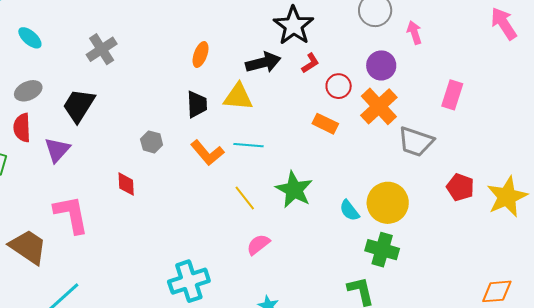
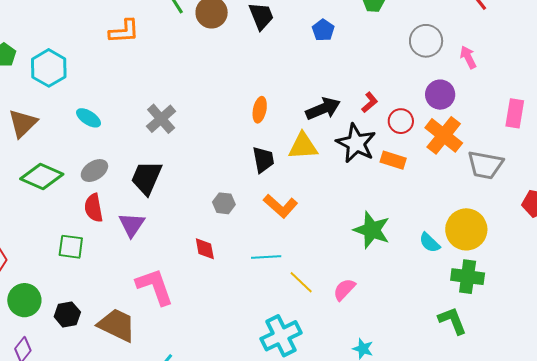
black star: (294, 26) -> (356, 143), moved
cyan line: (249, 145) -> (266, 257), moved
yellow line: (245, 198) -> (301, 282), moved

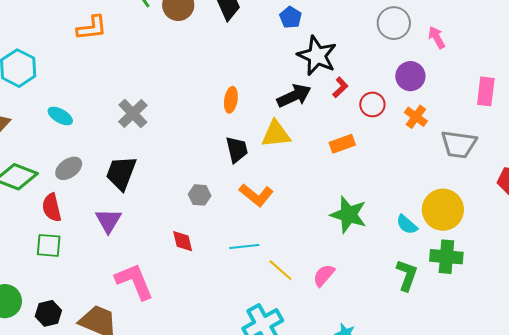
orange cross: (444, 135) -> (416, 117), size x0.6
black star: (356, 143) -> (317, 56), moved
orange rectangle: (393, 160) -> (342, 144), moved, turned -35
red semicircle: (94, 208) -> (52, 208), moved
green L-shape: (452, 321) -> (407, 275), moved, turned 44

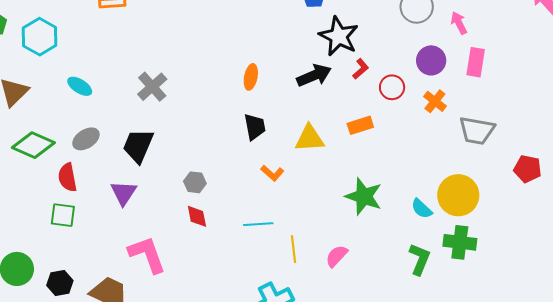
pink rectangle: (486, 91) -> (476, 62), moved
yellow triangle: (276, 134) -> (309, 138), moved
gray hexagon: (200, 195) -> (195, 182), moved
orange L-shape: (256, 195) -> (272, 173), size x0.7
yellow line: (280, 270) -> (293, 249), turned 40

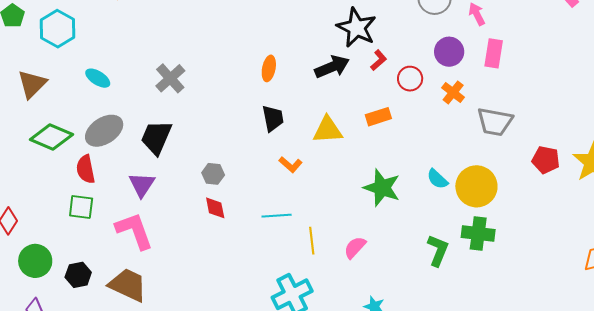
gray ellipse: (86, 139) -> (104, 131), size x1.4
cyan semicircle: (422, 209) -> (437, 179), moved
pink L-shape: (147, 254) -> (134, 231), moved

